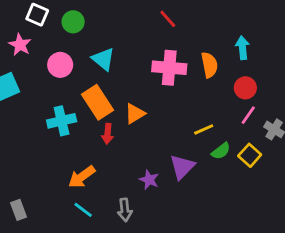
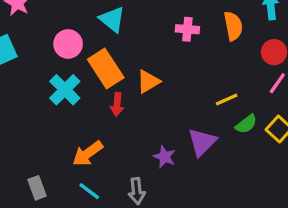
pink circle: (60, 65) -> (68, 44), moved
pink cross: (169, 68) -> (187, 29), size x0.6
cyan cross: (62, 121) -> (65, 90), turned -32
gray rectangle: (19, 210) -> (37, 188), moved

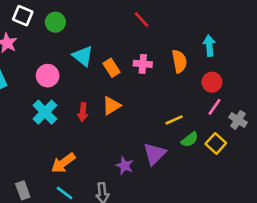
orange rectangle: (106, 68) -> (111, 68), moved, size x0.6
red arrow: (117, 104) -> (83, 112), moved

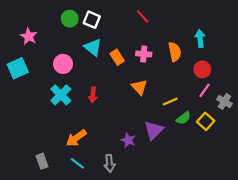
white square: (23, 16) -> (92, 20), moved
orange triangle: (111, 106) -> (139, 87), moved, turned -42

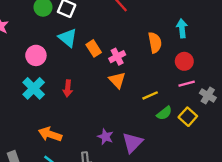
pink cross: (144, 54) -> (117, 57), moved, turned -32
pink line: (205, 90) -> (187, 84), turned 40
purple triangle: (154, 130) -> (132, 143), moved
orange arrow: (76, 138) -> (50, 134), turned 55

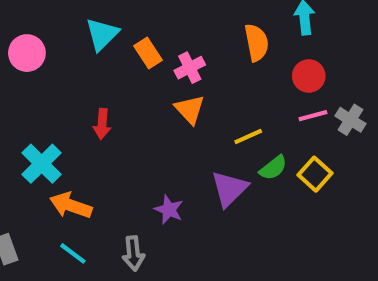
cyan triangle: (68, 38) -> (102, 34), turned 36
pink circle: (36, 55) -> (27, 53), moved
cyan cross: (34, 88) -> (42, 164), moved
gray cross: (208, 95) -> (350, 120), moved
purple triangle: (132, 143) -> (229, 189), moved

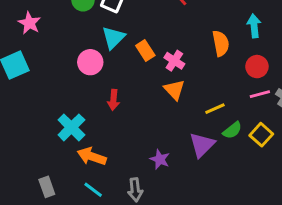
pink circle: (27, 53) -> (90, 62), moved
pink cross: (190, 68) -> (174, 61), turned -30

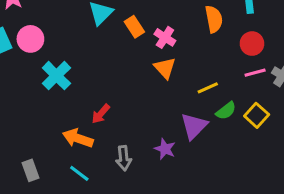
pink circle: (90, 62) -> (30, 39), moved
red arrow: (113, 100) -> (101, 114), moved, turned 36
cyan cross: (71, 127) -> (56, 76), moved
purple star: (160, 159) -> (165, 149), moved
gray arrow: (135, 190) -> (124, 158), moved

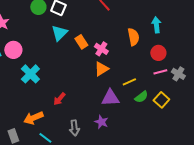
orange triangle: (165, 68) -> (101, 69), turned 42
purple triangle: (194, 126) -> (110, 98), moved, turned 42
orange arrow: (78, 138) -> (33, 118), moved, turned -42

